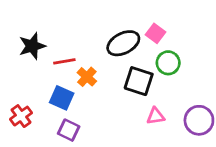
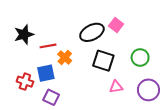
green circle: (168, 63) -> (140, 57), moved
blue square: (62, 98) -> (46, 73), turned -36
red cross: (21, 116) -> (25, 82), moved, turned -35

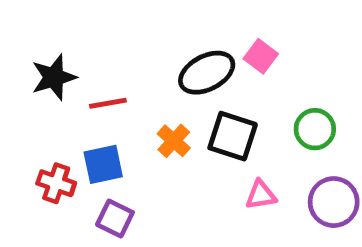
orange cross: (65, 57) -> (174, 141), moved

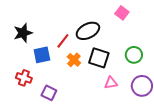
pink square: (261, 56) -> (122, 13), moved
red line: (108, 103) -> (63, 41), moved, turned -42
blue square: (103, 164) -> (42, 55), moved

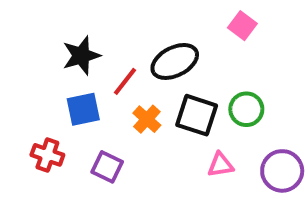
black star: (23, 33) -> (81, 56), moved
green circle: (134, 55) -> (246, 109), moved
purple square: (49, 93) -> (107, 167), moved

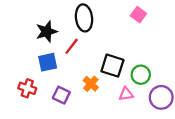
black ellipse: (175, 61) -> (84, 18), moved, turned -70
green circle: (246, 109) -> (141, 75), moved
orange cross: (147, 119) -> (91, 84), moved

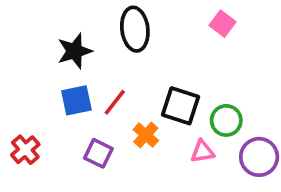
red line: (72, 46) -> (115, 102), moved
red cross: (27, 88) -> (25, 150), moved, turned 30

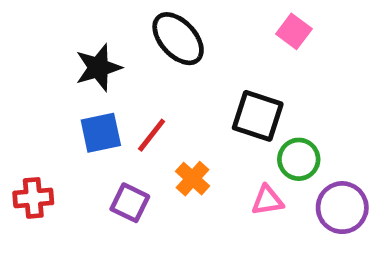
black ellipse: (135, 29) -> (178, 39), turned -36
black square: (181, 106) -> (258, 116), moved
red cross: (25, 150) -> (33, 198), turned 36

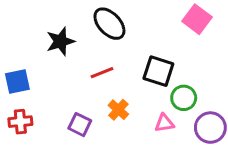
pink square: (294, 31) -> (197, 19), moved, size x1.4
blue square: (101, 133) -> (17, 82), moved
red line: (152, 135) -> (102, 73), moved, turned 30

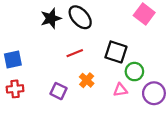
black star: (60, 41) -> (51, 18), moved

